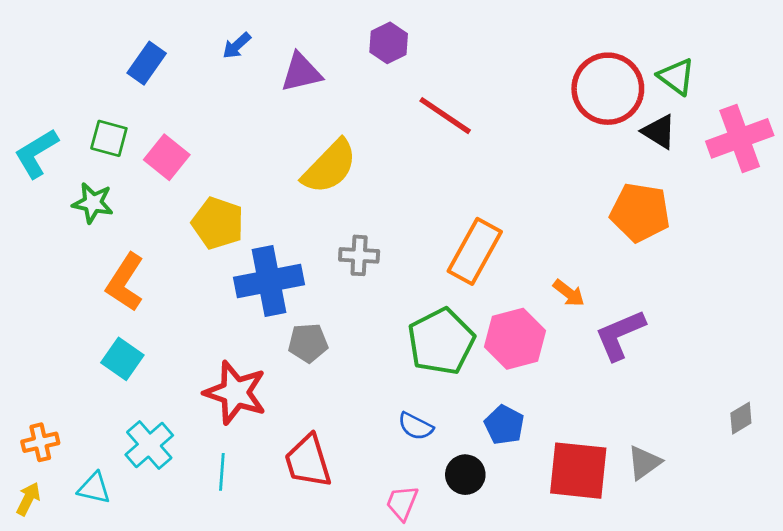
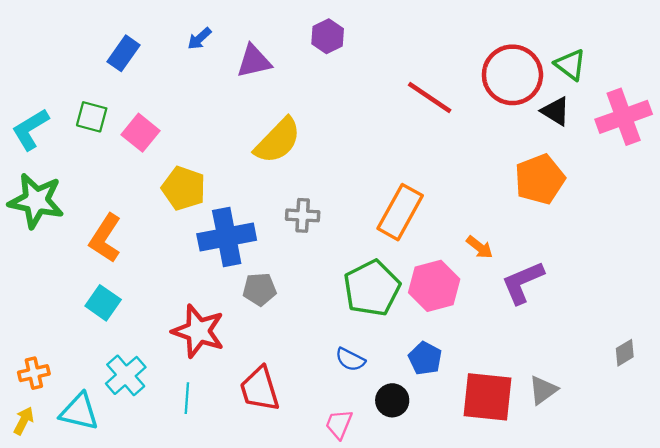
red line: (445, 116) -> (430, 98), moved
green star: (93, 203) -> (36, 201), moved, size x1.6
orange pentagon: (640, 212) -> (540, 179), turned -30
cyan triangle: (94, 488) -> (79, 412), size x1.4

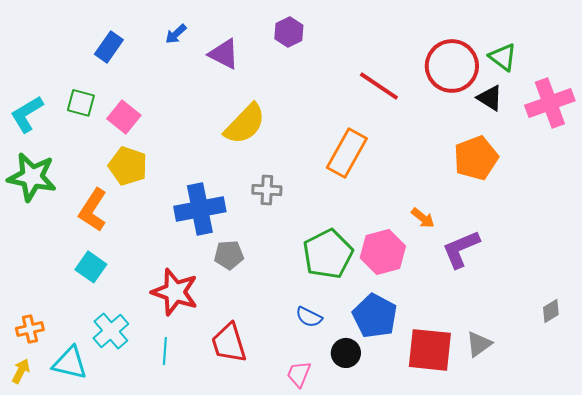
purple triangle: (254, 61) -> (224, 54), turned 40
yellow pentagon: (184, 188) -> (128, 166), moved
orange rectangle: (400, 212) -> (347, 153), moved
blue pentagon: (425, 358) -> (375, 316), size x1.5

